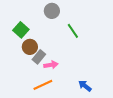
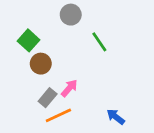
gray rectangle: (39, 57) -> (48, 98), moved
pink arrow: (51, 65) -> (69, 88), turned -40

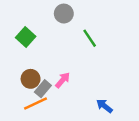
brown circle: (41, 64) -> (31, 79), moved
orange line: (58, 115) -> (35, 103), moved

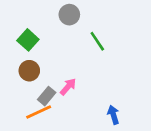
brown circle: (31, 79) -> (29, 71), moved
blue arrow: (104, 106) -> (113, 115), turned 35

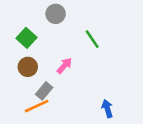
gray circle: (69, 15) -> (56, 14), moved
pink arrow: (68, 87) -> (64, 66), moved

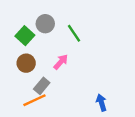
gray circle: (56, 14) -> (45, 24), moved
green line: (92, 39) -> (74, 33), moved

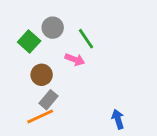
pink arrow: (61, 62) -> (75, 60), moved, turned 70
brown circle: (26, 63) -> (42, 75), moved

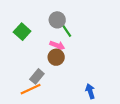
gray circle: (53, 28) -> (57, 20), moved
brown circle: (42, 75) -> (56, 57), moved

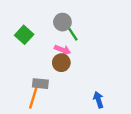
gray rectangle: (37, 76) -> (40, 84), turned 56
orange line: (31, 89) -> (33, 97), turned -48

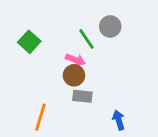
gray circle: (62, 22) -> (110, 26), moved
gray rectangle: (40, 84) -> (82, 96), moved

